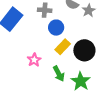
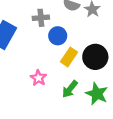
green arrow: (59, 74) -> (70, 89), turned 77

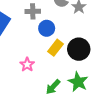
green arrow: (70, 89) -> (53, 87), moved

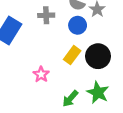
blue circle: (47, 28) -> (78, 25), moved

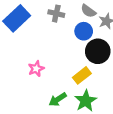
yellow rectangle: (72, 55) -> (82, 75), moved
black circle: (98, 56) -> (98, 51), moved

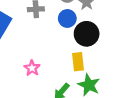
yellow rectangle: (82, 75) -> (78, 62), turned -42

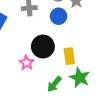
black circle: (87, 34) -> (43, 47), moved

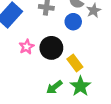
yellow rectangle: (69, 56) -> (75, 63), turned -42
pink star: (27, 63) -> (27, 47), moved

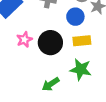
yellow rectangle: (75, 63) -> (82, 41), moved, turned -63
green star: (80, 86) -> (81, 69), moved, turned -30

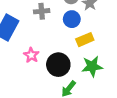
black circle: (50, 43) -> (58, 65), moved

